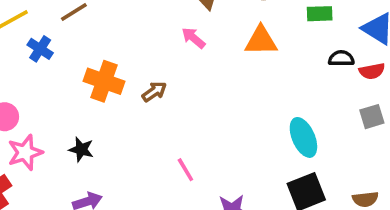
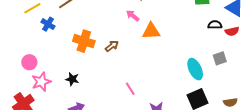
orange triangle: (261, 41) -> (151, 31), moved
gray square: (372, 117) -> (220, 58), moved

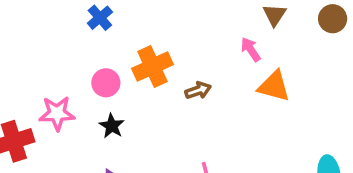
orange cross: (84, 41) -> (153, 67), turned 30
pink circle: (29, 62) -> (106, 83), moved

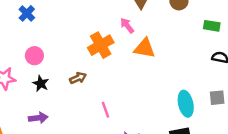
orange cross: (153, 67) -> (101, 45), moved
brown arrow: (198, 90) -> (78, 78), moved

